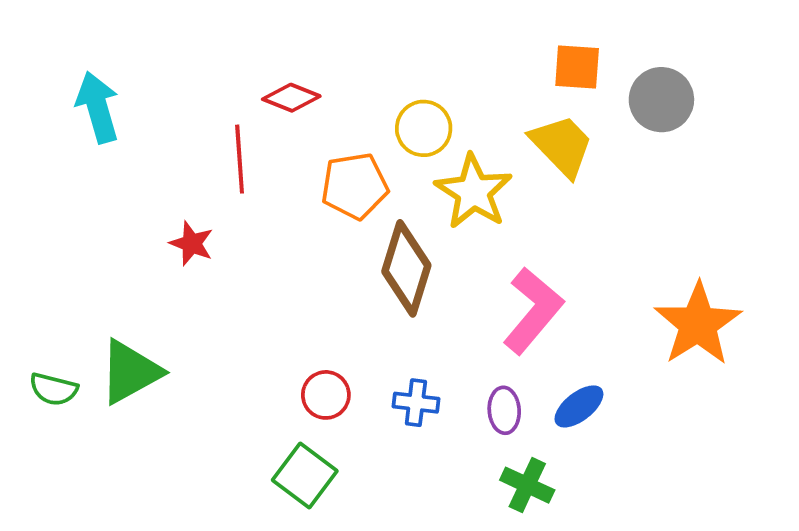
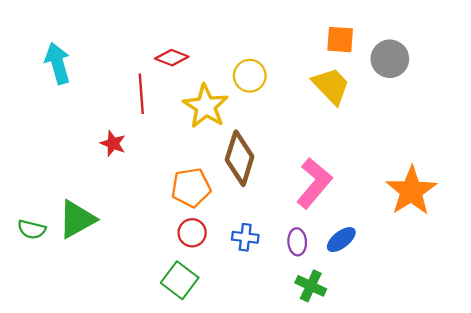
orange pentagon: (355, 186) -> (191, 188), moved
yellow star: (474, 192) -> (206, 106), moved

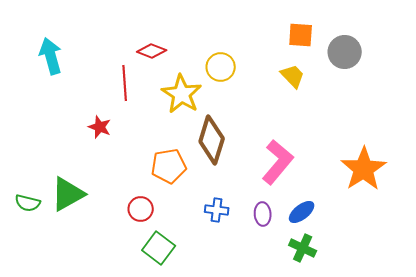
yellow trapezoid: (331, 86) -> (293, 76), size x0.7
red circle: (192, 233) -> (141, 209), moved
green cross: (311, 286) -> (303, 248), moved

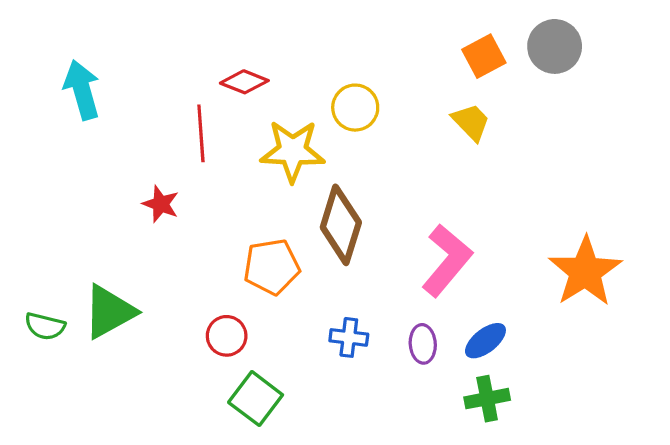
orange square: (301, 35) -> (484, 56), turned -32
gray circle: (345, 52) -> (555, 46), moved
yellow star: (182, 94) -> (293, 151), turned -30
green cross: (303, 248) -> (487, 399), turned -36

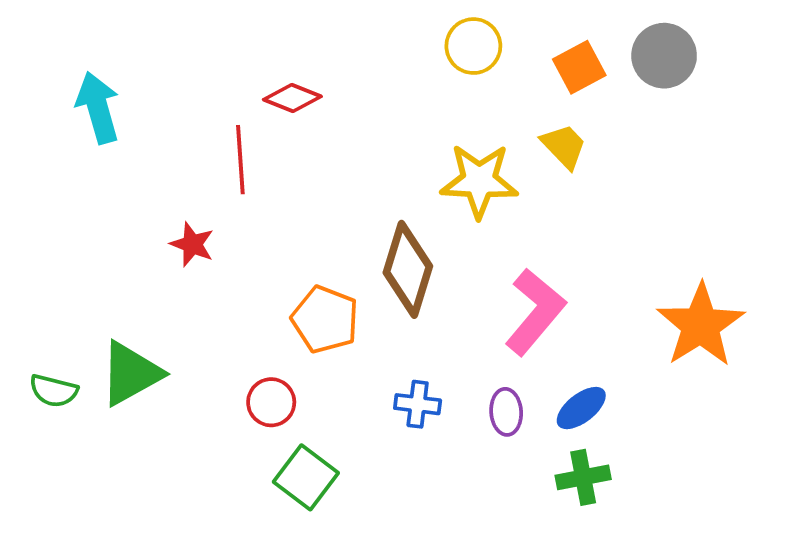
yellow circle: (355, 108) -> (473, 46), moved
yellow star: (293, 151) -> (479, 181), moved
orange pentagon: (272, 267) -> (325, 319), turned 30

